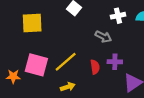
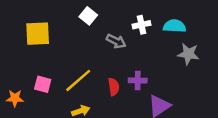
gray arrow: (103, 37) -> (116, 41), moved
pink square: (36, 65) -> (43, 84), size x0.6

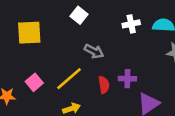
gray arrow: (116, 41) -> (94, 51), moved
pink square: (43, 84) -> (34, 82), turned 35

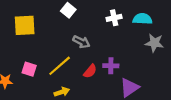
pink square: (34, 82) -> (29, 69), turned -32
red semicircle: (104, 85) -> (90, 71), turned 48

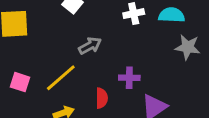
gray arrow: (81, 42) -> (90, 46), turned -56
red semicircle: (90, 71) -> (102, 98), moved, turned -40

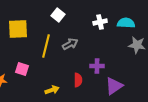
yellow line: (61, 78) -> (46, 46), moved, turned -35

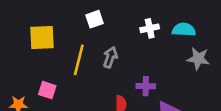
white square: (58, 15) -> (95, 19), turned 32
gray arrow: (70, 44) -> (110, 57), turned -42

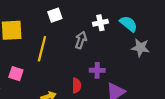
cyan semicircle: (184, 30) -> (129, 24), turned 36
gray arrow: (110, 57) -> (81, 40), moved

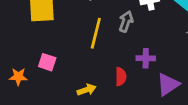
yellow line: (42, 49) -> (96, 33), moved

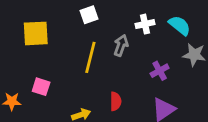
purple cross: (146, 58) -> (160, 71), moved, turned -30

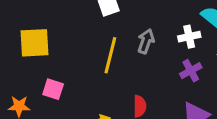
white cross: (145, 24) -> (189, 37), moved
yellow square: (36, 33) -> (35, 43), moved

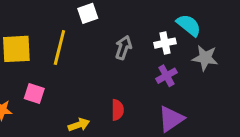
yellow line: (110, 55) -> (59, 47), moved

